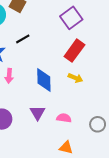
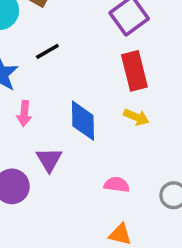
red rectangle: (74, 51) -> (134, 71), turned -50
purple triangle: (38, 113) -> (49, 160), moved

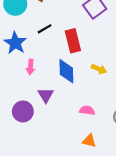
red rectangle: (134, 71) -> (73, 41), moved

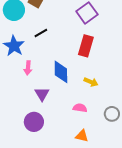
red rectangle: (73, 41) -> (86, 46), moved, turned 30
yellow arrow: (99, 69) -> (91, 82), moved
purple circle: (23, 111) -> (34, 122), moved

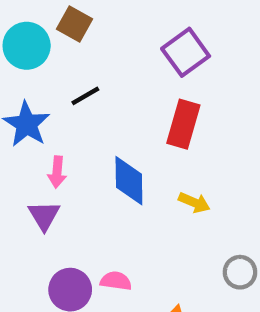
purple triangle: (42, 94) -> (44, 216), moved
pink semicircle: (80, 108) -> (116, 281), moved

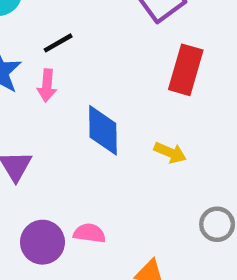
red rectangle: (183, 124) -> (186, 70), moved
pink arrow: (57, 172) -> (47, 85), moved

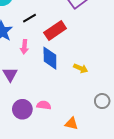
red rectangle: (186, 70) -> (55, 30), moved, turned 40
pink arrow: (47, 85) -> (24, 47), moved

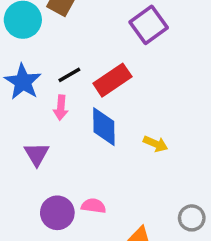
black line: (30, 18) -> (69, 75), moved
gray circle: (102, 101) -> (192, 218), moved

